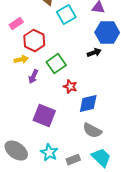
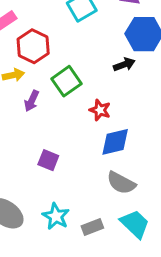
red star: (70, 87) -> (100, 110), moved
purple square: (44, 116) -> (48, 160), size x0.6

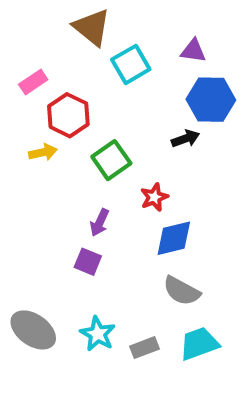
purple arrow: (32, 101) -> (100, 223), moved
red star: (100, 110) -> (154, 197), turned 30
cyan trapezoid: (135, 224) -> (199, 344), turned -64

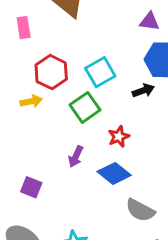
cyan square: (131, 64) -> (100, 72), moved
pink rectangle: (33, 82) -> (24, 28), moved, turned -65
blue diamond: (174, 238) -> (114, 173), moved, turned 52
purple square: (88, 262) -> (31, 187), moved

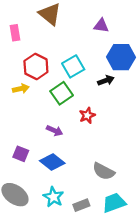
purple triangle: (149, 21) -> (101, 26), moved
purple arrow: (76, 157) -> (55, 131), turned -91
blue diamond: (114, 173) -> (52, 162), moved

